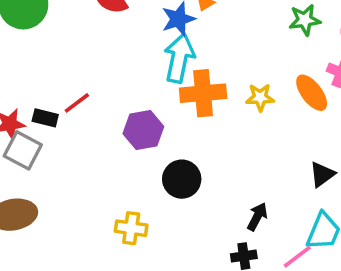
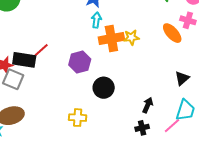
cyan arrow: (179, 58) -> (96, 20), size x0.6
yellow star: (260, 97) -> (131, 37), moved
black rectangle: (45, 118) -> (24, 60), size x1.6

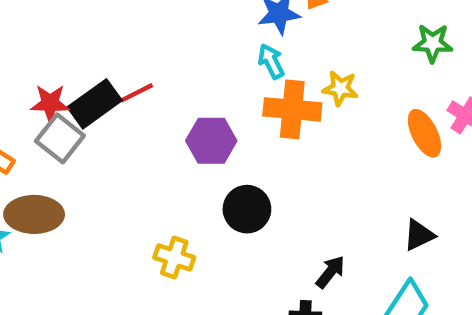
cyan arrow: (96, 20) -> (271, 61), turned -49
yellow star: (131, 37) -> (340, 88), moved
black rectangle: (24, 60) -> (95, 104), turned -60

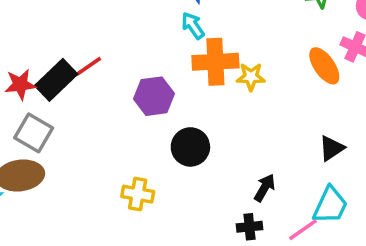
yellow star: (340, 88) -> (251, 77), moved
gray square: (60, 138) -> (34, 133), moved

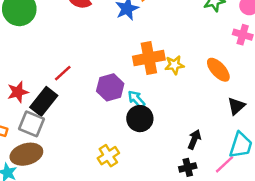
cyan arrow: (193, 26) -> (136, 99), moved
orange ellipse: (324, 66) -> (218, 70), moved
black rectangle: (56, 80) -> (44, 101), moved
yellow cross: (138, 194) -> (108, 156), turned -35

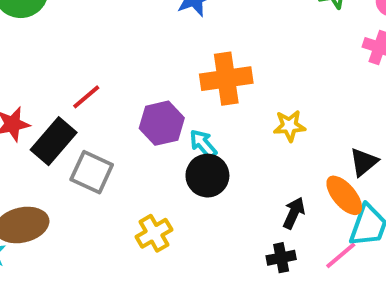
yellow star: (174, 65) -> (289, 126), moved
orange ellipse: (218, 70) -> (344, 195), moved
gray square: (32, 124) -> (92, 172), moved

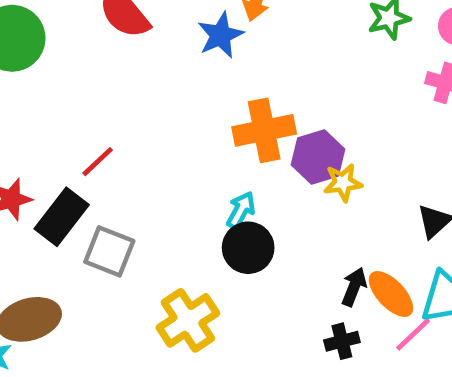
purple hexagon: (162, 123) -> (318, 157), moved
cyan arrow: (203, 144) -> (241, 210), turned 72
orange ellipse: (344, 195) -> (391, 294), moved
yellow cross: (154, 233) -> (188, 320), size x1.4

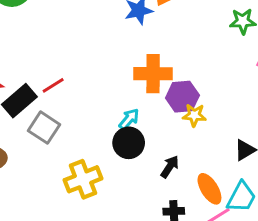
red line: (98, 162) -> (53, 85), moved
black arrow: (354, 287) -> (170, 167), moved

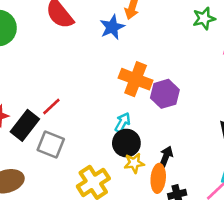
orange cross: (153, 74) -> (136, 79), turned 32
yellow star: (194, 115) -> (134, 163), moved
orange ellipse: (209, 189) -> (158, 178), moved, turned 48

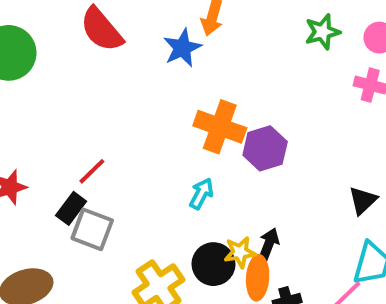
black rectangle: (25, 125) -> (71, 208), moved, size x0.7
black circle: (126, 143) -> (214, 264), moved
yellow star: (134, 163) -> (240, 252), moved

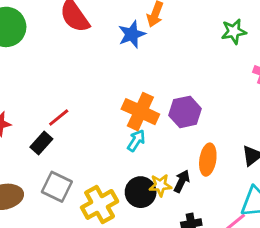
orange cross: (220, 127) -> (140, 112), moved
gray square: (92, 229) -> (57, 187), moved
orange ellipse: (258, 278) -> (208, 160), moved

